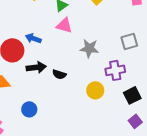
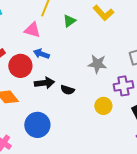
pink triangle: (64, 25) -> (32, 30), moved
blue circle: (29, 109) -> (37, 125), size x1.6

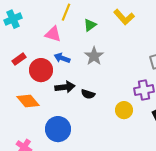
gray star: (97, 64) -> (94, 56), moved, turned 30

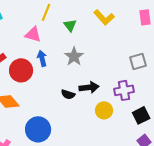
green triangle: (90, 25) -> (70, 25), turned -32
blue arrow: (62, 58) -> (42, 58), turned 56
black arrow: (65, 87) -> (89, 87), moved

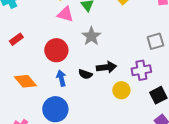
pink triangle: (33, 34) -> (65, 14), moved
blue arrow: (42, 58) -> (61, 78), moved
red circle: (21, 70) -> (56, 50), moved

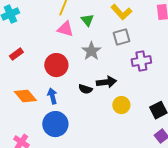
gray square: (155, 41) -> (121, 37), moved
purple cross: (141, 70) -> (141, 61), moved
blue arrow: (61, 78) -> (52, 96), moved

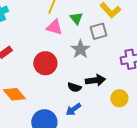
gray square: (121, 37) -> (98, 31), moved
blue arrow: (52, 96) -> (73, 109), moved, turned -112
yellow circle: (121, 105) -> (119, 98), moved

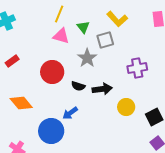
black semicircle: (74, 87) -> (78, 86), moved
blue arrow: (73, 109) -> (70, 113), moved

